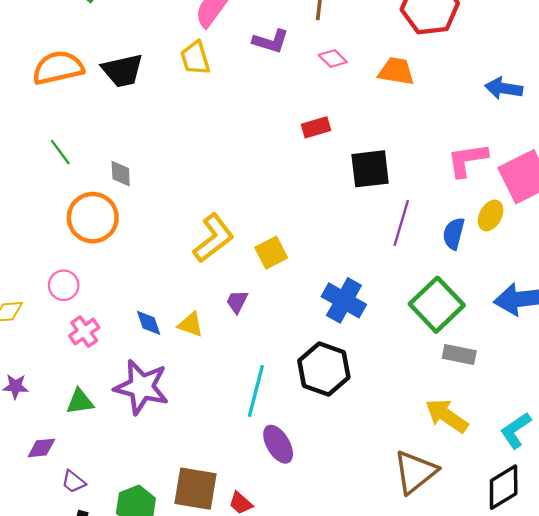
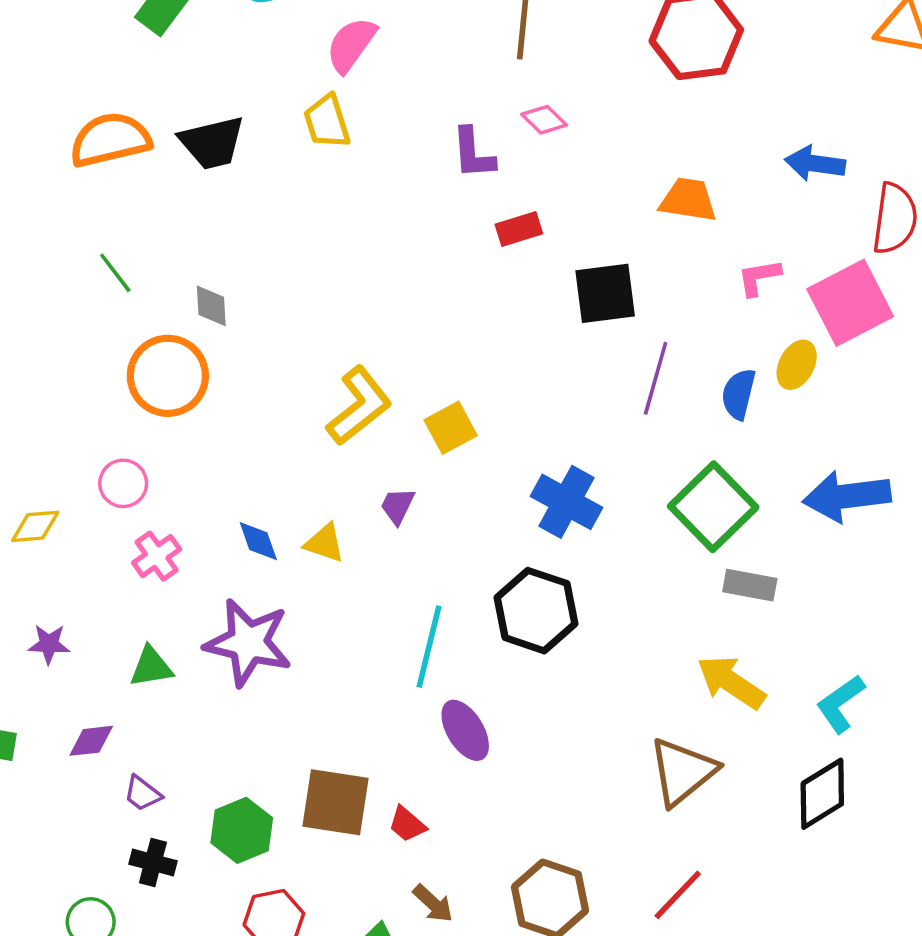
purple L-shape: (271, 41) -> (473, 153), moved, turned 69
orange trapezoid: (396, 71) -> (688, 200), moved
pink L-shape: (467, 160) -> (759, 277), size x0.7

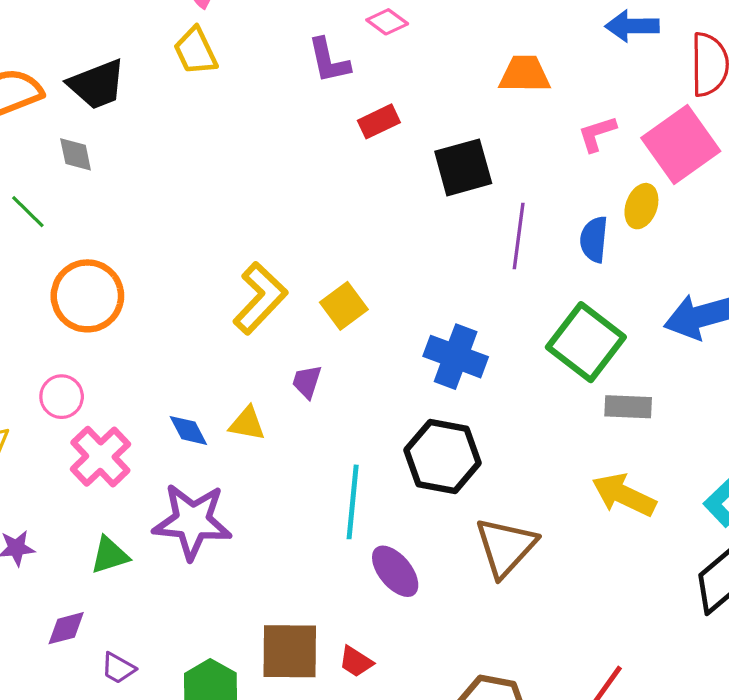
gray diamond: (211, 306) -> (76, 154), moved
pink cross: (157, 556) -> (100, 457), size x1.4
brown triangle: (682, 772) -> (506, 547), moved

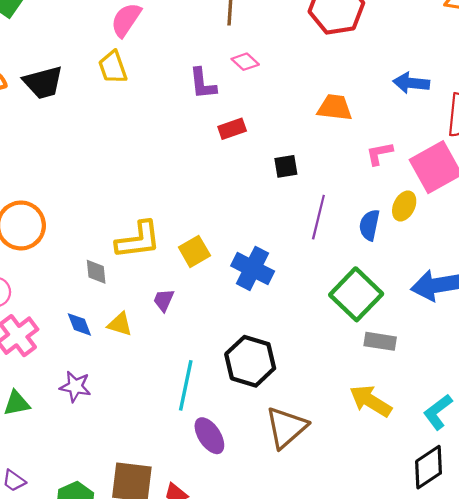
gray diamond: (76, 154) -> (96, 272), moved
black square: (463, 167) -> (286, 166), size x0.6
yellow L-shape: (260, 298) -> (138, 240), turned 33
blue cross: (456, 357) -> (253, 268), moved
purple star: (192, 521) -> (75, 387), size x0.6

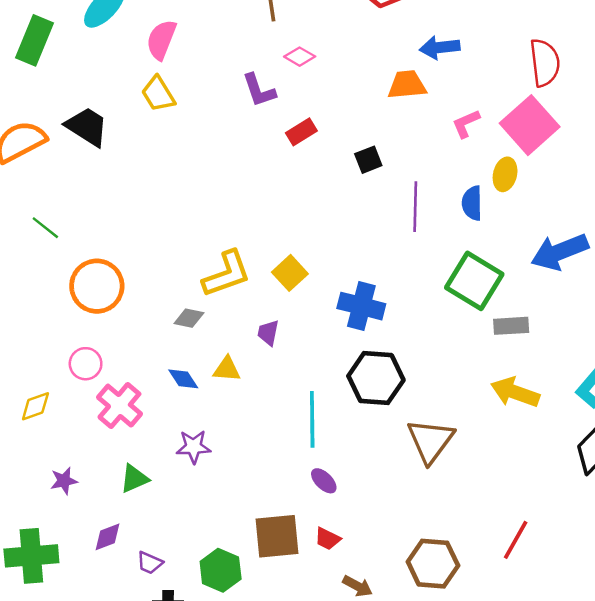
black trapezoid: (43, 82) -> (87, 127), turned -120
blue arrow: (411, 83) -> (440, 48), moved
blue cross: (253, 268) -> (361, 306), moved
gray diamond: (96, 272) -> (189, 318), turned -60
purple ellipse: (209, 436) -> (324, 481), moved, size x0.7

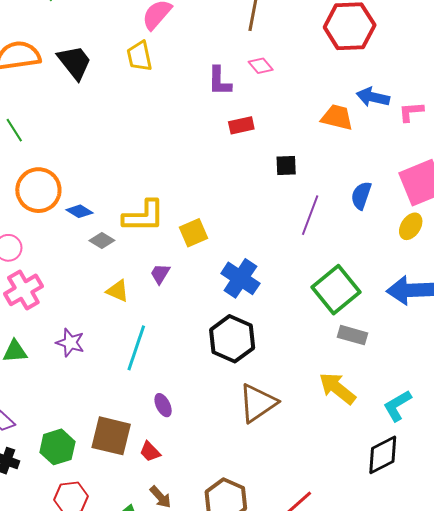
pink L-shape: (466, 124) -> (411, 112), moved
yellow ellipse: (505, 174) -> (411, 226), moved
blue semicircle: (472, 203) -> (361, 196), moved
blue diamond: (183, 379) -> (79, 211), moved, turned -44
cyan line: (312, 419) -> (136, 348), moved

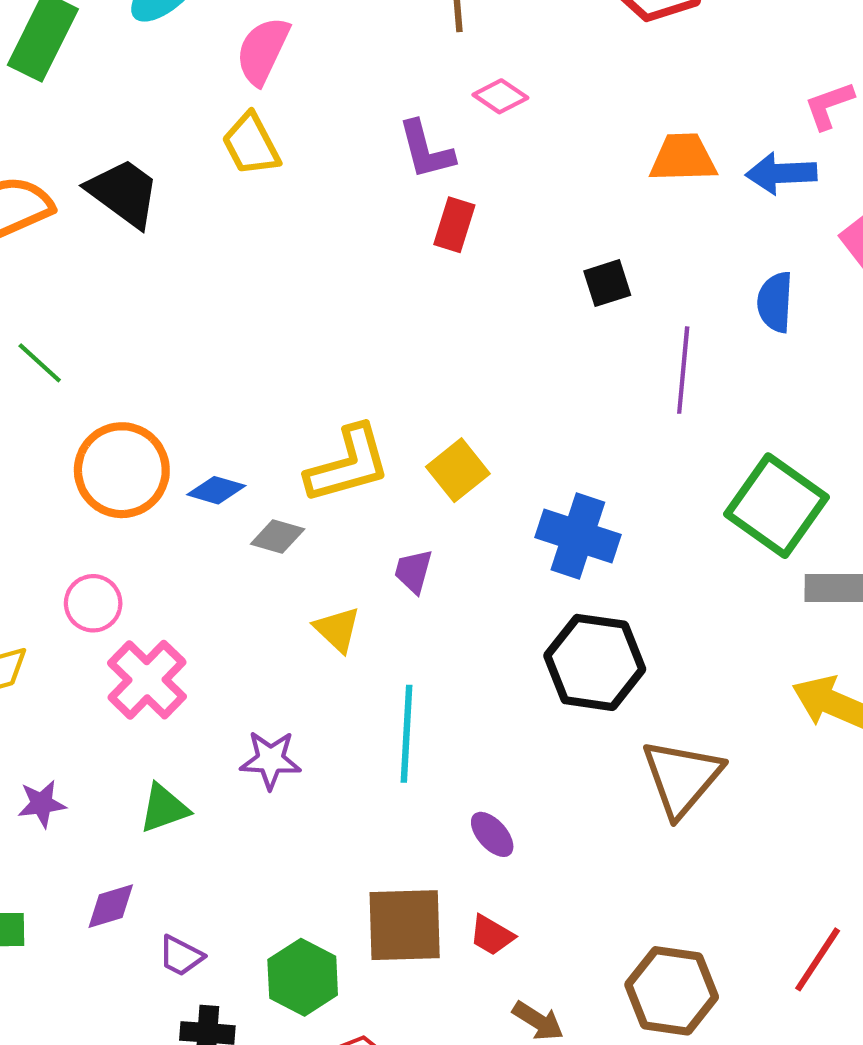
blue arrow: (373, 97) -> (781, 173), moved
red rectangle: (241, 125) -> (454, 225), moved, turned -45
yellow triangle: (118, 291) -> (337, 629), turned 35

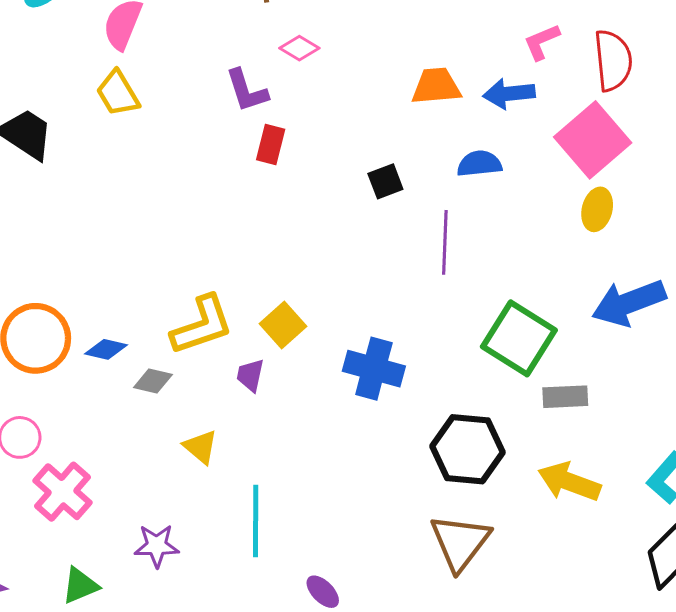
blue semicircle: (775, 302) -> (479, 164), moved, turned 84
purple trapezoid: (413, 571) -> (250, 375), moved
black hexagon: (595, 662) -> (467, 449), moved

